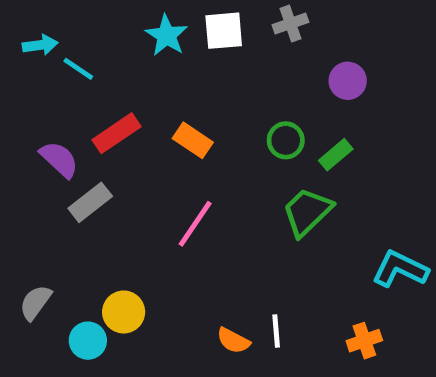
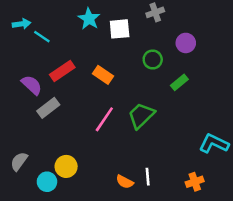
white square: (224, 31) -> (120, 29), moved
green circle: (286, 140) -> (153, 60), moved
green trapezoid: (307, 212) -> (141, 116), moved

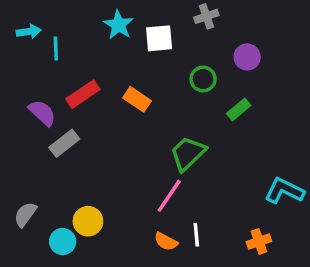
cyan line: (42, 37) -> (56, 49), turned 54
pink line: (104, 119) -> (169, 196), moved

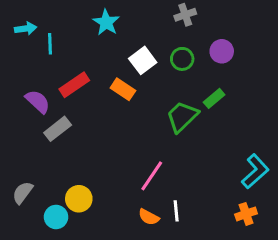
white square: (159, 38) -> (143, 60), moved, turned -32
green circle: (203, 79) -> (182, 59), moved
green trapezoid: (188, 153) -> (182, 117), moved
cyan L-shape: (284, 191) -> (255, 171), turned 112
orange cross: (259, 242) -> (246, 214), moved

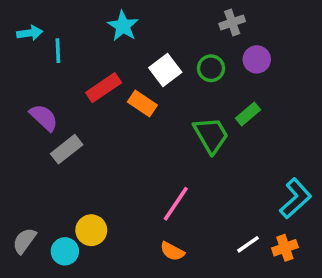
gray cross: (185, 15) -> (232, 22), moved
red rectangle: (74, 85) -> (104, 88), moved
green trapezoid: (182, 117) -> (211, 135), turned 104
gray semicircle: (23, 193) -> (24, 241), moved
white line: (176, 211) -> (248, 244), moved, turned 60

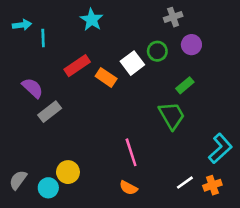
white square: (165, 70) -> (132, 63), moved
green trapezoid: (211, 135) -> (172, 116), moved
pink line: (176, 204) -> (131, 152), turned -52

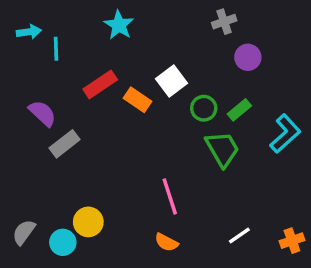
green circle: (157, 51) -> (204, 108), moved
cyan L-shape: (220, 148) -> (285, 134), moved
orange cross: (212, 185) -> (292, 241), moved

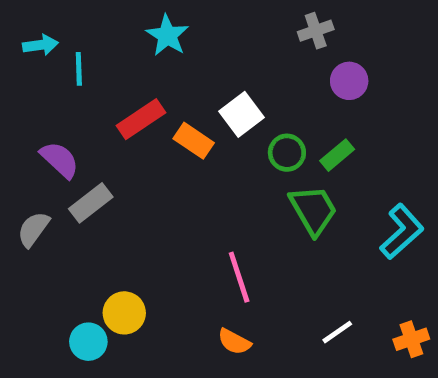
cyan L-shape: (285, 134) -> (402, 232), moved
gray semicircle: (24, 232) -> (33, 229), moved

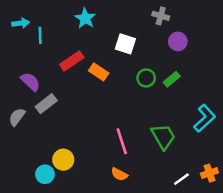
gray cross: (316, 31) -> (161, 16), turned 35
white square: (241, 114) -> (125, 44), moved, turned -35
green trapezoid: (313, 210) -> (163, 136), moved
white line: (337, 332) -> (181, 179), moved

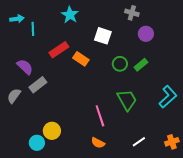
green trapezoid: (163, 136) -> (127, 100), moved
white line: (181, 179) -> (139, 142), moved

